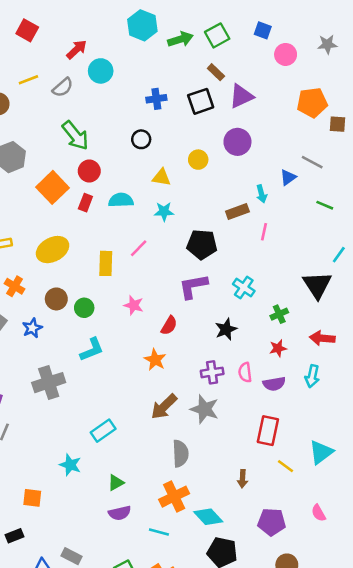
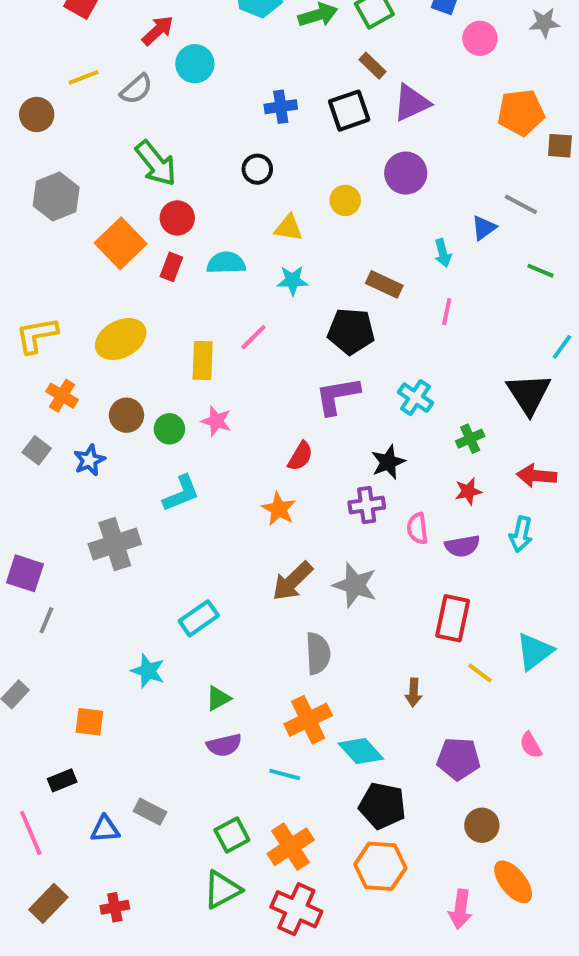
brown rectangle: (237, 212) -> (384, 284), moved, turned 45
pink star: (134, 305) -> (216, 421), moved
purple cross: (212, 372) -> (367, 505), moved

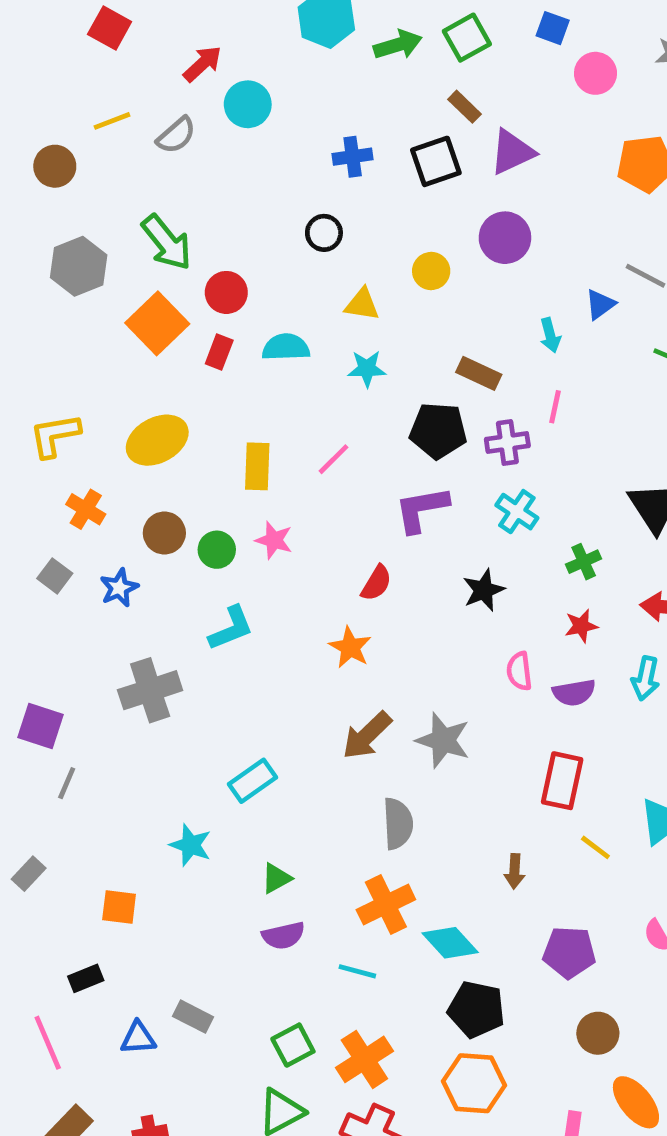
green arrow: (156, 163) -> (167, 242), moved
pink line: (253, 337) -> (333, 459), moved
purple cross: (367, 505) -> (507, 442), moved

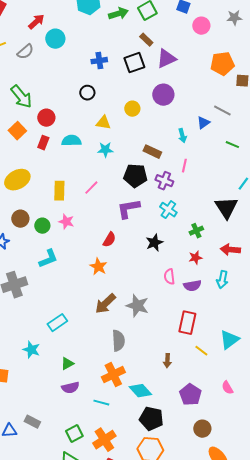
orange square: (157, 323) -> (17, 131), size x0.7
purple cross: (507, 442) -> (164, 181), turned 30
purple pentagon: (569, 952) -> (190, 395), turned 30

